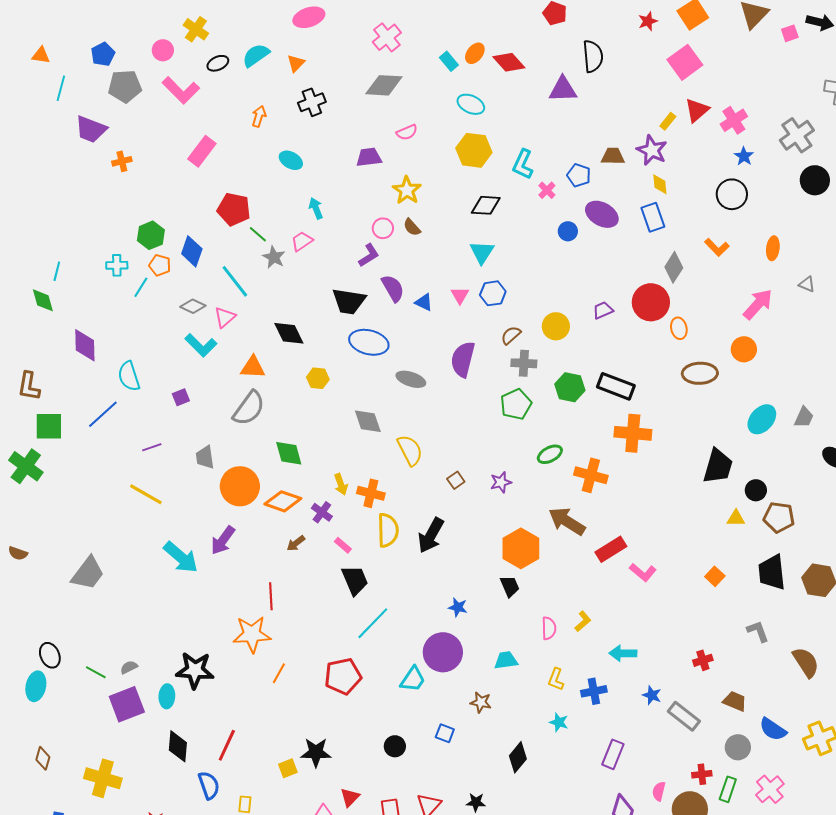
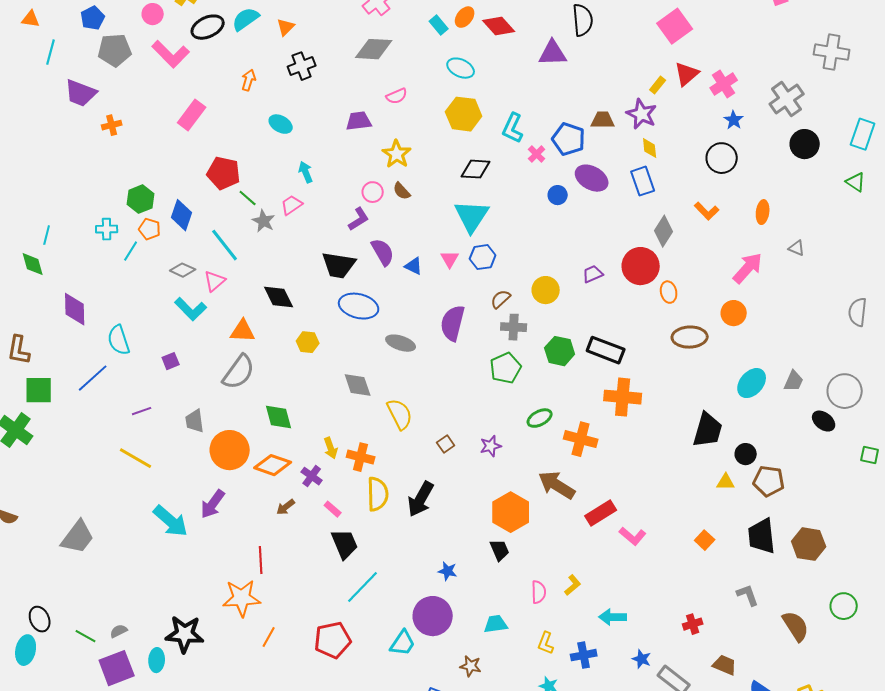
black ellipse: (218, 63) -> (208, 27), size x1.5
blue pentagon: (579, 175) -> (569, 139), size x1.4
cyan triangle: (482, 252) -> (472, 216), size x1.4

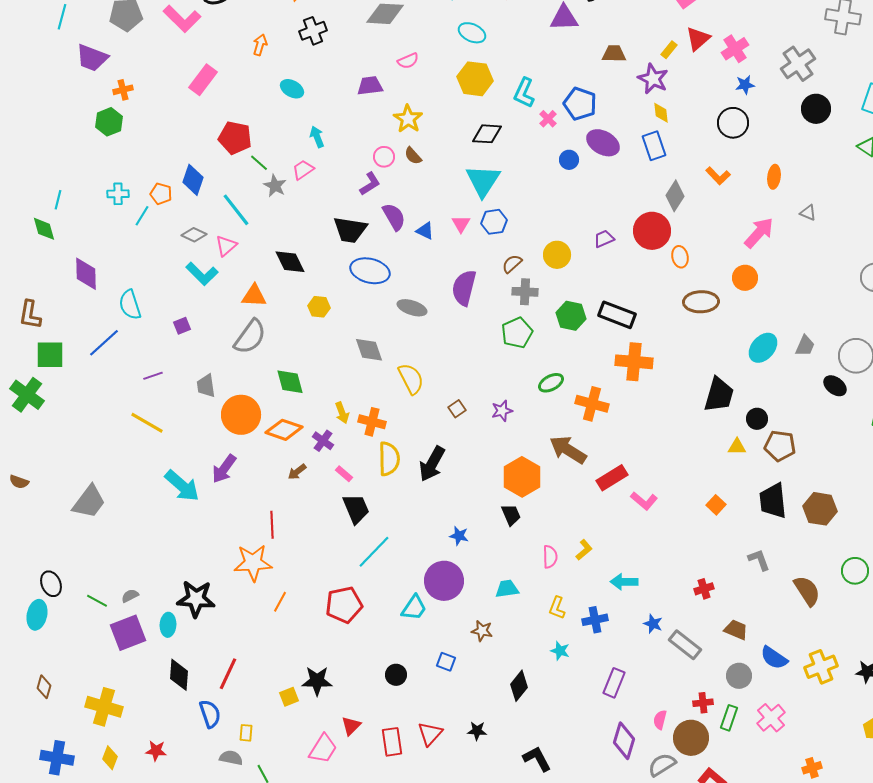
brown trapezoid: (603, 120) -> (614, 54), moved
blue star: (734, 120) -> (745, 85), turned 30
green hexagon: (141, 199) -> (109, 122), moved

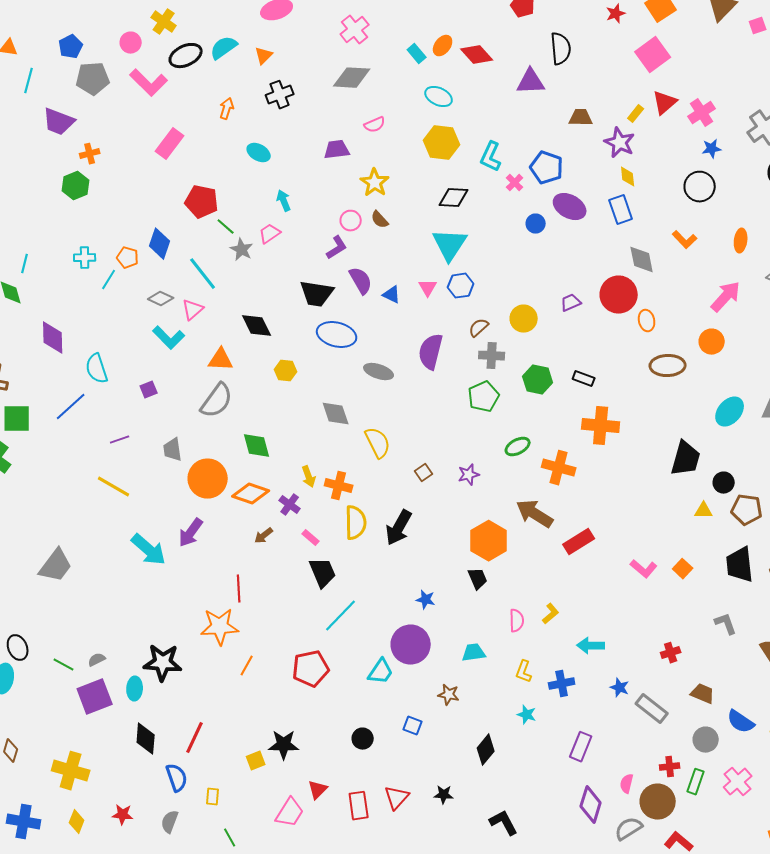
gray diamond: (675, 196) -> (642, 260), turned -44
black rectangle: (617, 315) -> (584, 379), size x0.6
pink L-shape: (644, 501) -> (644, 569), moved
gray semicircle: (231, 758) -> (170, 822), moved, turned -80

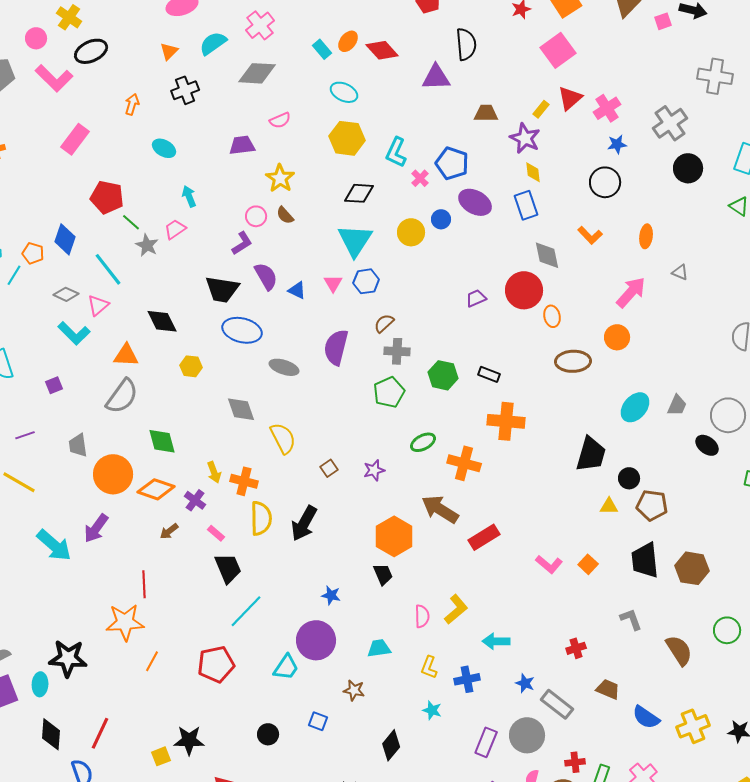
cyan semicircle: (224, 48) -> (213, 43), moved
yellow circle: (524, 319) -> (411, 232), moved
yellow L-shape: (551, 614) -> (456, 609), size x1.4
gray circle: (706, 740) -> (527, 735), moved, size x1.4

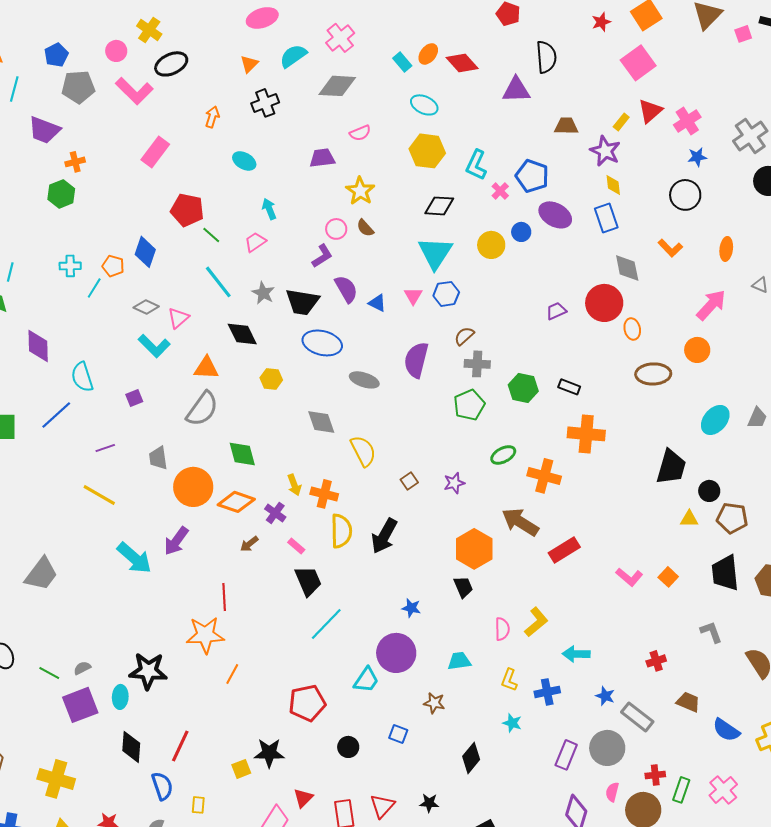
gray star: (147, 245) -> (263, 293), moved
cyan line: (108, 269) -> (218, 282), moved
red pentagon: (216, 664) -> (307, 703), moved

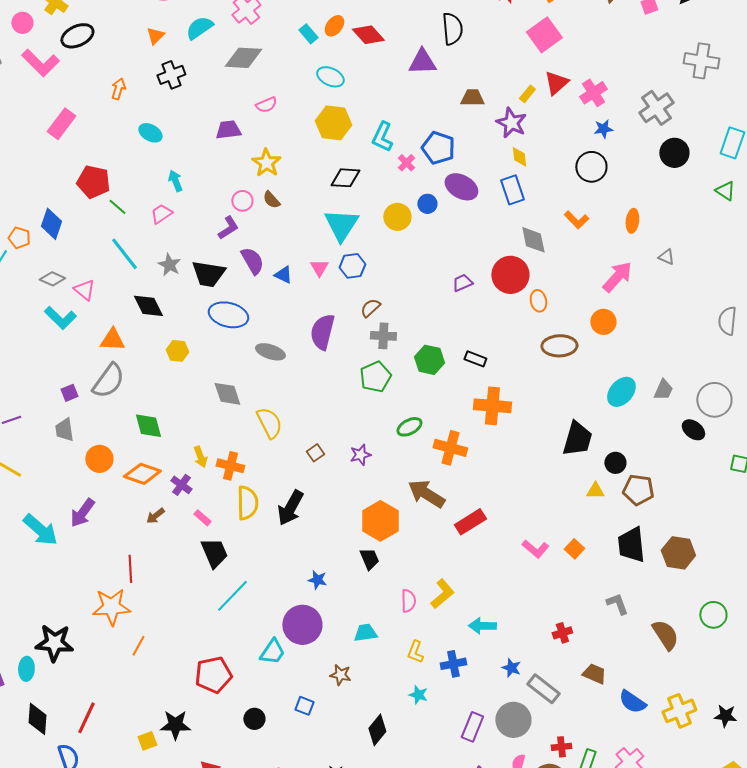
pink triangle: (178, 318) -> (84, 290), turned -40
purple square: (134, 398) -> (69, 393), moved
orange circle: (193, 487) -> (99, 459), size x0.7

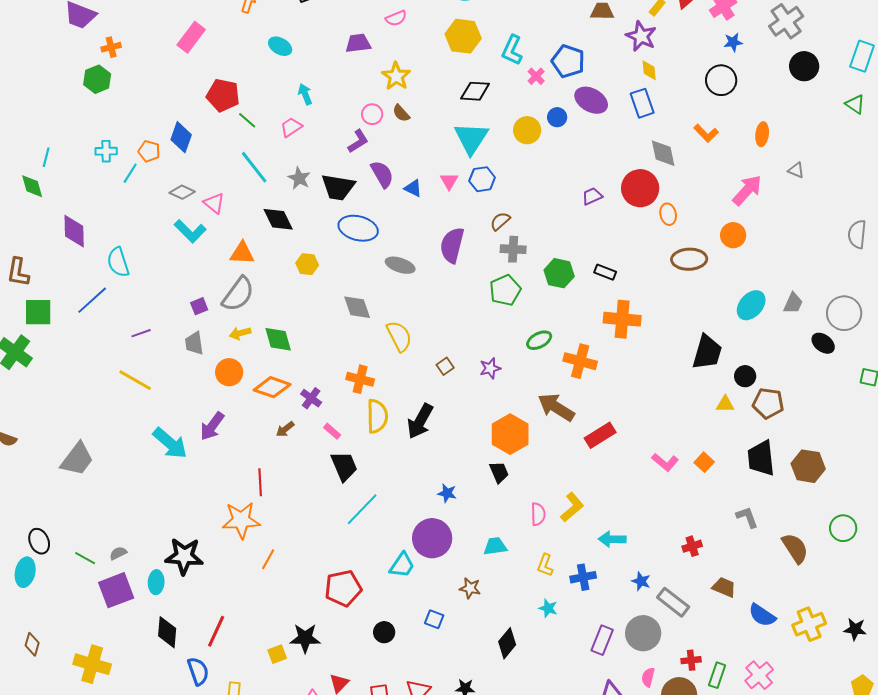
yellow arrow: (200, 457) -> (240, 333), moved, turned 95

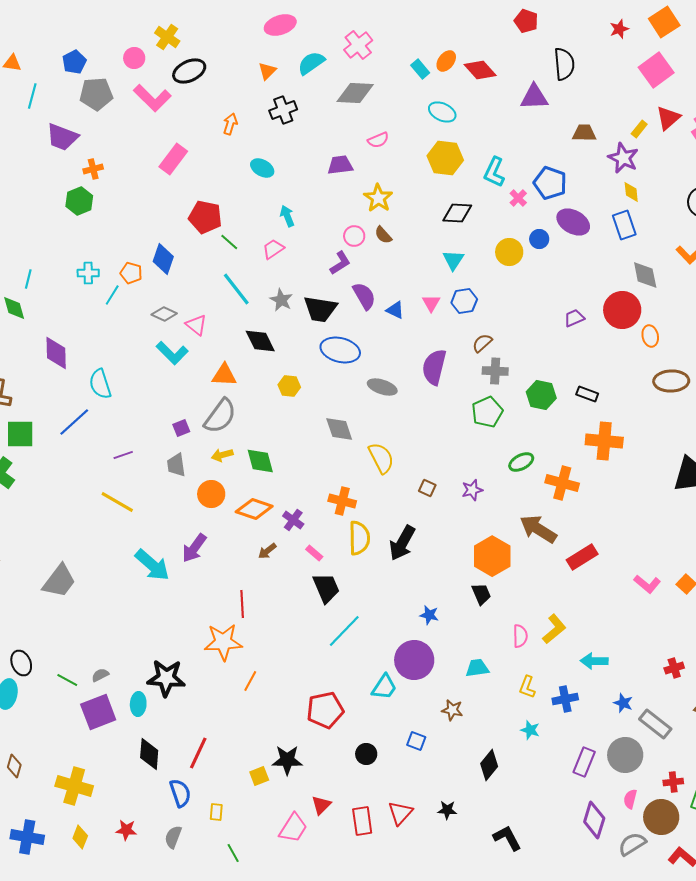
cyan triangle: (471, 138) -> (453, 260), size x0.6
brown square: (445, 366) -> (427, 488), turned -30

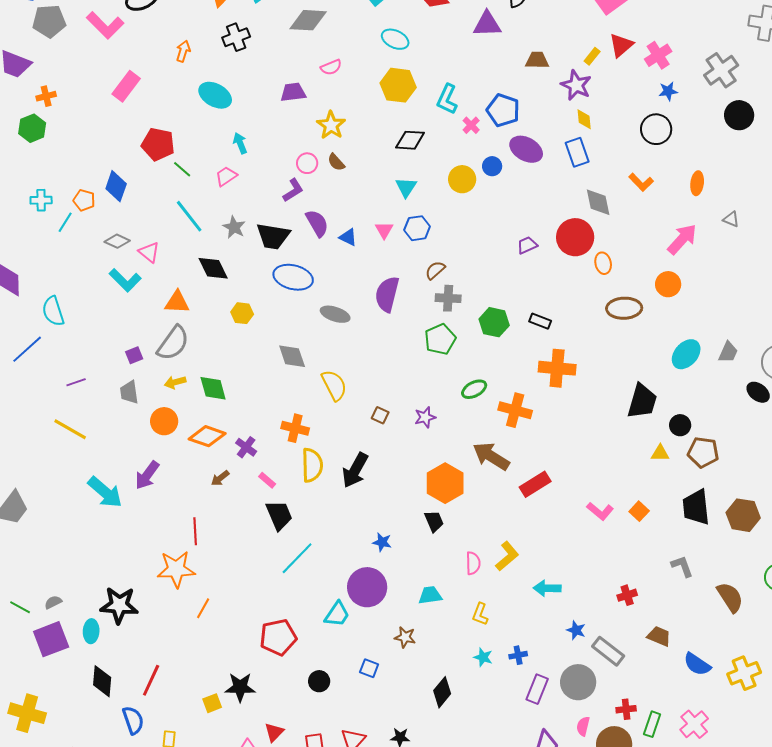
cyan ellipse: (262, 168) -> (215, 95), size x1.4
blue cross: (565, 699) -> (518, 655), moved, size x0.7

